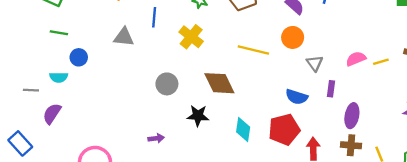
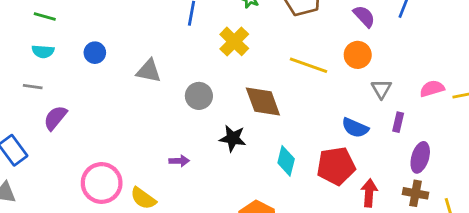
green line: (59, 33) -> (45, 16), moved
gray triangle: (124, 37) -> (149, 71), moved
cyan semicircle: (59, 77) -> (43, 51), moved

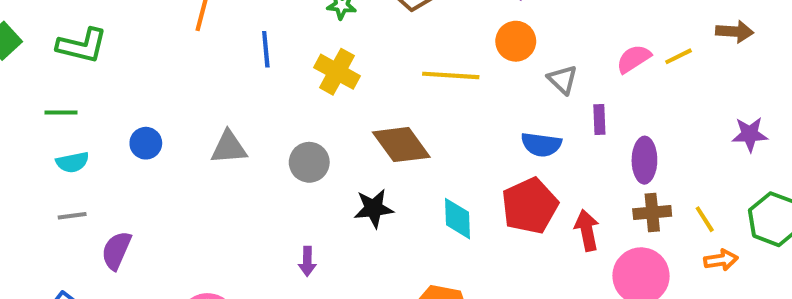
purple arrow: (179, 161) -> (307, 261), turned 108

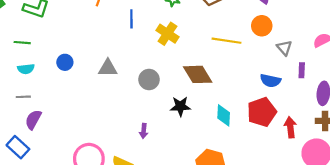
purple semicircle: (116, 250) -> (33, 120), moved

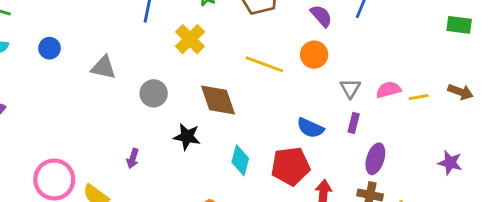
gray triangle: (284, 48) -> (350, 88), moved

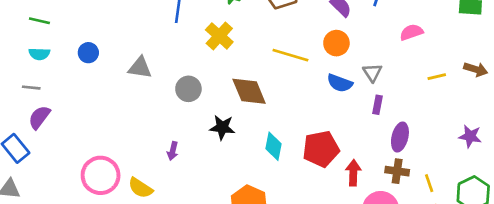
pink semicircle: (388, 90) -> (411, 32), moved
blue semicircle: (310, 128) -> (340, 83), moved

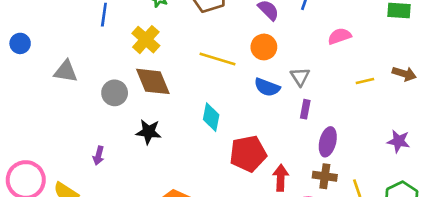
blue circle: (88, 53) -> (20, 43), moved
brown diamond: (249, 91) -> (153, 81), moved
cyan diamond: (274, 146) -> (211, 117), moved

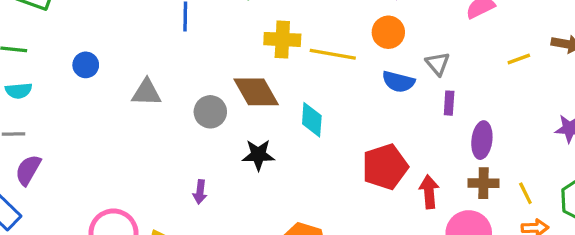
yellow cross: (146, 40) -> (282, 39), moved, turned -32
cyan diamond: (211, 117) -> (312, 120), moved

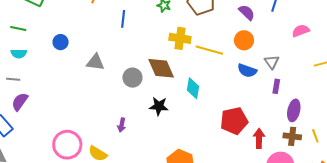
yellow line: (525, 193) -> (315, 136), moved

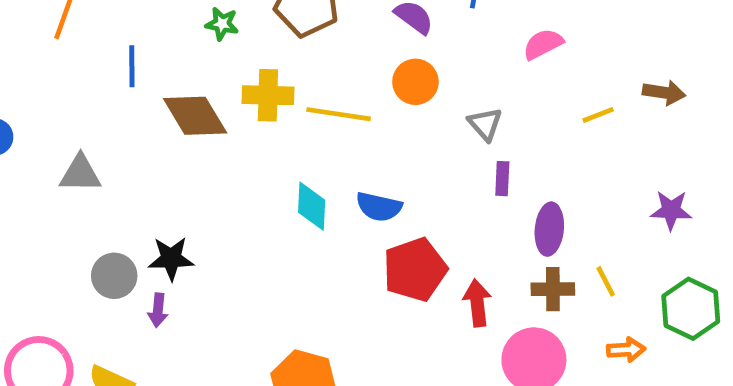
brown diamond: (161, 68) -> (195, 116), moved
blue semicircle: (247, 71) -> (379, 207), moved
gray circle: (132, 78) -> (114, 276), moved
black star: (159, 106) -> (171, 259), moved

